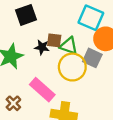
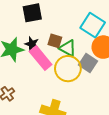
black star: (42, 47) -> (32, 44), moved
pink rectangle: (42, 90) -> (41, 58), moved

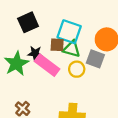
cyan square: (93, 25) -> (69, 32), moved
yellow circle: (68, 69) -> (77, 69), size x0.6

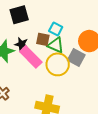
cyan square: (69, 32) -> (56, 29), size x0.6
yellow circle: (77, 69) -> (58, 64), size x1.5

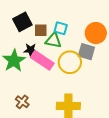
brown square: (43, 39) -> (41, 30), moved
green triangle: (56, 45) -> (53, 40), moved

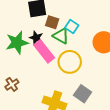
gray square: (86, 52) -> (83, 94), moved

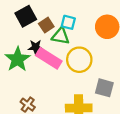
brown square: (52, 22) -> (46, 25), turned -32

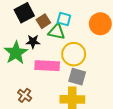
pink rectangle: (49, 58) -> (47, 66), moved, turned -30
gray square: (104, 88) -> (77, 77), moved

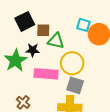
cyan square: (64, 19) -> (83, 25), moved
brown square: (43, 21) -> (43, 30), turned 32

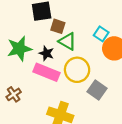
black star: (33, 50) -> (46, 53), moved
gray square: (75, 85) -> (97, 90), moved

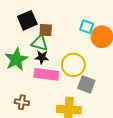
green triangle: (68, 41) -> (40, 43), moved
gray square: (97, 90) -> (86, 84), moved
brown cross: (14, 94) -> (22, 102), turned -32

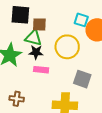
black square: (27, 20) -> (20, 15), turned 30
yellow circle: (73, 65) -> (67, 47), moved
pink rectangle: (46, 74) -> (41, 70), size x0.6

